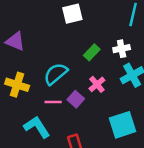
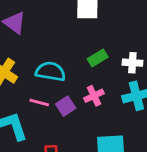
cyan semicircle: (56, 74) -> (50, 71), turned 35

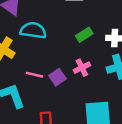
cyan semicircle: (50, 71) -> (33, 30), moved

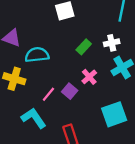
pink line: (34, 75) -> (48, 94), turned -49

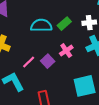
cyan semicircle: (37, 55) -> (41, 25), moved

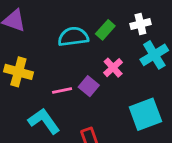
pink line: (29, 62) -> (62, 91), turned 40

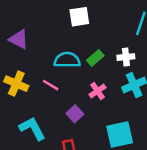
purple square: (89, 86) -> (75, 114), moved
pink line: (62, 91) -> (51, 85), moved, turned 35

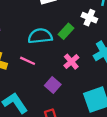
white cross: (126, 57) -> (89, 18), moved, turned 35

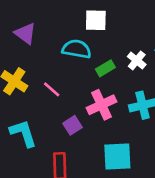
cyan semicircle: (40, 36) -> (77, 49), moved
pink cross: (71, 62) -> (101, 105), size x1.5

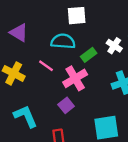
pink line: (52, 89) -> (46, 66), moved
pink cross: (101, 105) -> (75, 78), moved

